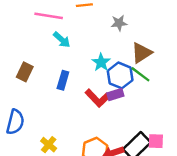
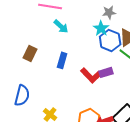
cyan star: (101, 62) -> (101, 28), moved
blue hexagon: (120, 75) -> (110, 40), moved

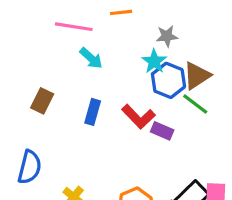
purple rectangle: (106, 72) -> (162, 131), turned 40
red L-shape: (91, 75) -> (138, 117), moved

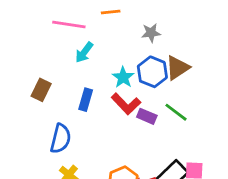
cyan arrow: (91, 58) -> (84, 52), turned 85
cyan star: (154, 61) -> (123, 77), moved
green line: (195, 104) -> (176, 112), moved
blue semicircle: (30, 167) -> (61, 139), moved

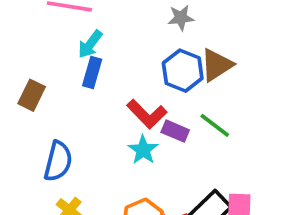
cyan star: (123, 77) -> (143, 150), moved
blue rectangle: (86, 100) -> (92, 72), moved

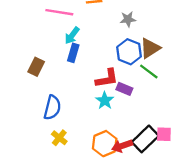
red L-shape: (147, 114) -> (107, 78), turned -55
green line: (215, 125) -> (149, 71), moved

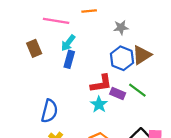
brown rectangle: (36, 67) -> (34, 48), moved, turned -49
green line: (149, 71) -> (137, 90), moved

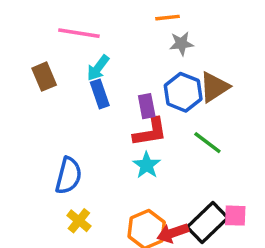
orange line: (89, 11) -> (168, 18), moved
blue rectangle: (69, 59) -> (100, 94), turned -35
purple rectangle: (118, 93) -> (147, 106), moved, turned 56

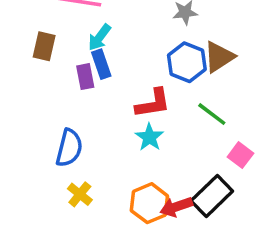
brown rectangle: (44, 77) -> (44, 46), turned 36
purple rectangle: (147, 106) -> (85, 77), moved
pink square: (235, 216) -> (240, 155), moved, turned 35

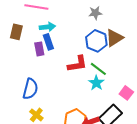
cyan arrow: (99, 37) -> (47, 27), turned -133
green line: (212, 114) -> (98, 69), moved
cyan star: (149, 137) -> (96, 83), moved

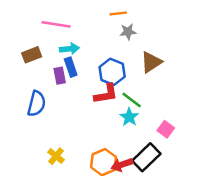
brown rectangle: (16, 32) -> (32, 55), turned 56
blue hexagon: (96, 41) -> (112, 72), moved
blue semicircle: (30, 89) -> (37, 104), moved

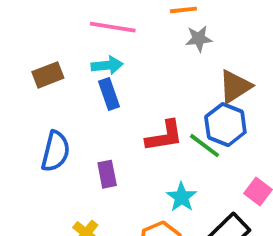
pink line: (56, 24) -> (113, 27), moved
blue hexagon: (112, 72) -> (225, 125), moved
purple rectangle: (60, 76) -> (107, 174), moved
cyan star: (129, 117) -> (182, 197), moved

